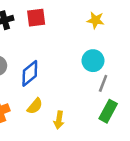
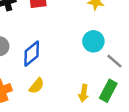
gray line: (103, 83) -> (114, 61), moved, turned -70
yellow arrow: (59, 120) -> (84, 93), moved

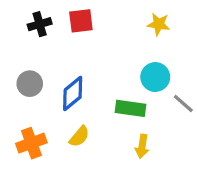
green rectangle: (108, 91) -> (130, 108), moved, turned 70

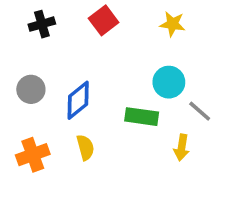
red square: (81, 21) -> (104, 20), moved, turned -30
yellow semicircle: (79, 136) -> (85, 147), turned -55
yellow arrow: (142, 146) -> (182, 147), moved

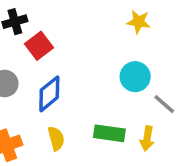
red square: (104, 20) -> (39, 46), moved
green rectangle: (142, 117) -> (109, 133), moved

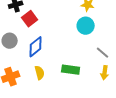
cyan circle: (135, 77) -> (86, 26), moved
yellow arrow: (147, 138) -> (105, 73), moved

